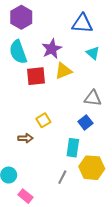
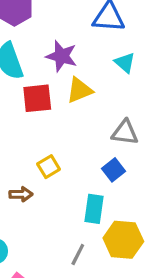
purple star: (52, 49) -> (62, 56), turned -30

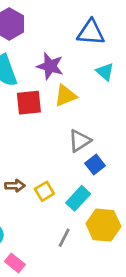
gray triangle: (125, 132) -> (80, 141), moved, turned -40
yellow square: (49, 167) -> (44, 191), moved
cyan rectangle: (94, 209) -> (78, 198), turned 35

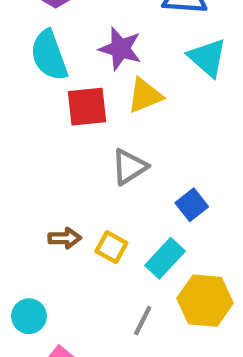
cyan triangle: (105, 72) -> (207, 58), size x1.4
gray triangle: (80, 141) -> (129, 167), moved
yellow square: (44, 191) -> (111, 247), turned -30

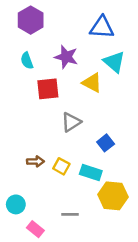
cyan semicircle: (49, 55) -> (27, 61), size x0.6
yellow triangle: (145, 95) -> (92, 83), moved, turned 50
cyan rectangle: (165, 258) -> (91, 172), turned 65
gray line: (143, 321) -> (70, 214), moved, turned 63

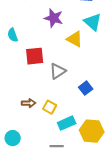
cyan semicircle: (27, 61) -> (13, 35), moved
red square: (48, 89) -> (35, 56), moved
cyan rectangle: (91, 172) -> (67, 123), moved, turned -42

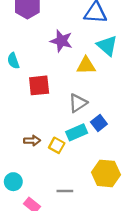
yellow triangle: (75, 39) -> (86, 66), turned -30
gray triangle: (58, 71) -> (78, 103), moved
cyan rectangle: (67, 123) -> (77, 132), moved

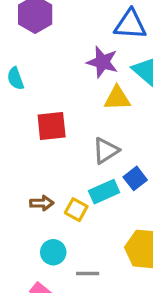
purple star: (61, 41) -> (102, 62), moved
cyan semicircle: (13, 61) -> (16, 78), moved
cyan circle: (13, 182) -> (53, 252), moved

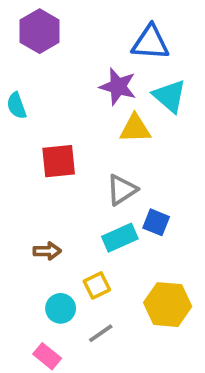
blue square: (135, 178) -> (156, 222), turned -30
yellow square: (76, 210) -> (97, 285), moved, turned 35
gray line: (88, 274) -> (101, 333), turned -35

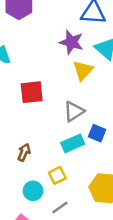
yellow triangle: (135, 129) -> (83, 70), turned -45
brown arrow: (47, 251) -> (24, 152), turned -66

